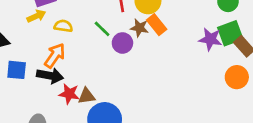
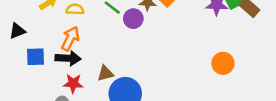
orange circle: (237, 77) -> (223, 63), moved
red star: (69, 94) -> (73, 83), moved

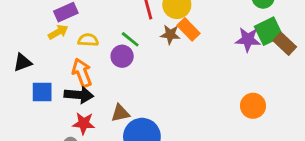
purple circle: (133, 19) -> (122, 56), moved
orange arrow: (70, 38) -> (82, 73), turned -50

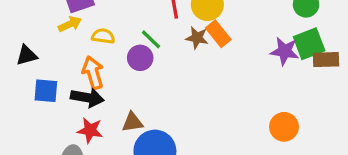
brown rectangle: (285, 44) -> (326, 60), turned -50

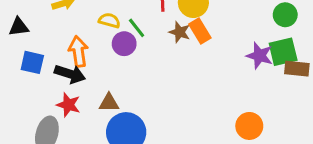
yellow semicircle: (103, 36) -> (109, 20), moved

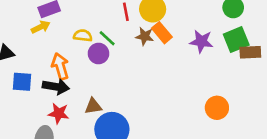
purple star: (259, 56) -> (201, 41), moved

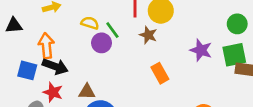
orange rectangle: (162, 33) -> (160, 73), moved
orange arrow: (60, 66) -> (46, 46), moved
blue square: (22, 82) -> (27, 70), moved

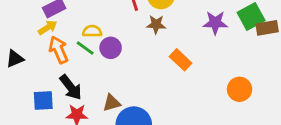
green line: (112, 30) -> (85, 48), moved
orange arrow: (46, 46) -> (59, 50), moved
black arrow: (55, 66) -> (71, 87), turned 50

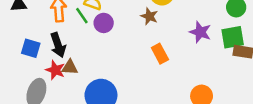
brown triangle: (112, 103) -> (70, 67), moved

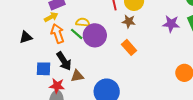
purple circle: (104, 23) -> (95, 35), size x1.5
orange rectangle: (160, 54) -> (129, 47), moved
red star: (55, 70) -> (57, 86), moved

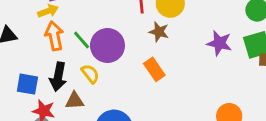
yellow semicircle: (83, 22) -> (90, 74), moved, turned 40
black arrow: (64, 61) -> (58, 77), turned 36

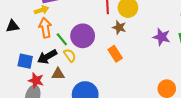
green line: (82, 40) -> (62, 39), moved
black arrow: (58, 77) -> (47, 57), turned 48

